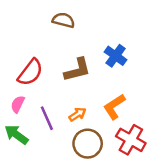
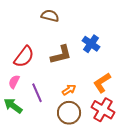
orange L-shape: (114, 107) -> (102, 83), moved
orange arrow: (77, 114) -> (69, 90), moved

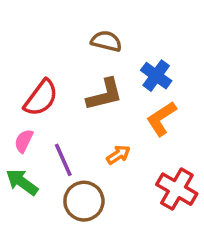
brown semicircle: (50, 16) -> (106, 41), moved
orange L-shape: (102, 83) -> (161, 119), moved
brown circle: (69, 113) -> (84, 201), moved

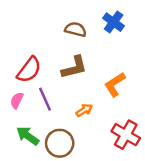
blue cross: (156, 76) -> (114, 22), moved
purple line: (63, 160) -> (45, 99), moved
green arrow: (22, 182) -> (28, 136), moved

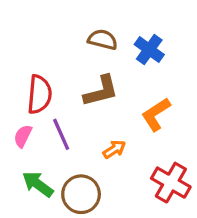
blue cross: (114, 22) -> (149, 50), moved
red semicircle: (29, 70) -> (39, 94), turned -32

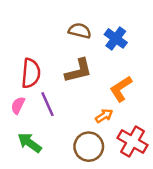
orange arrow: (114, 149) -> (104, 116), moved
brown circle: (81, 194) -> (89, 147), moved

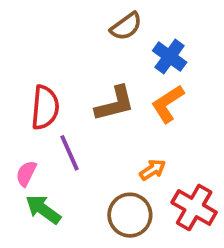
brown semicircle: (80, 31) -> (126, 26), moved, turned 130
orange L-shape: (121, 89) -> (168, 104), moved
pink semicircle: (18, 105) -> (26, 174), moved

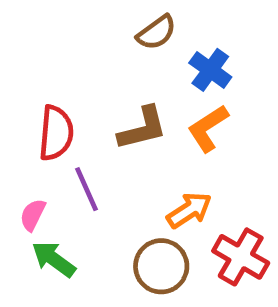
orange arrow: (153, 170) -> (189, 210), size x1.4

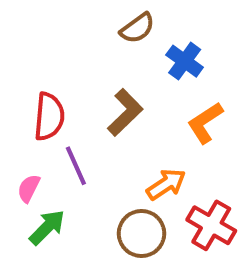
brown L-shape: (143, 128) -> (125, 112), turned -30
orange L-shape: (208, 128) -> (205, 123), moved
green arrow: (54, 259) -> (47, 227), turned 99

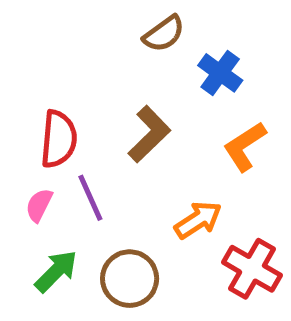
pink semicircle: (29, 188) -> (39, 205), moved
brown circle: (141, 234) -> (130, 279), moved

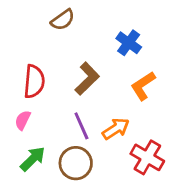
brown semicircle: (164, 34) -> (63, 20), moved
purple line: (90, 198) -> (81, 126), moved

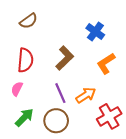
brown semicircle: (63, 20) -> (29, 21), moved
red cross: (147, 157) -> (109, 116), turned 30

